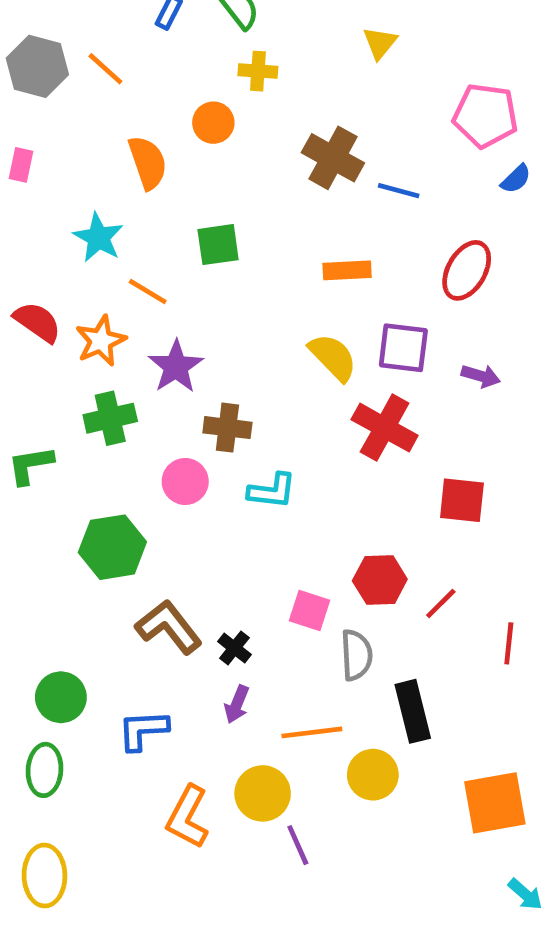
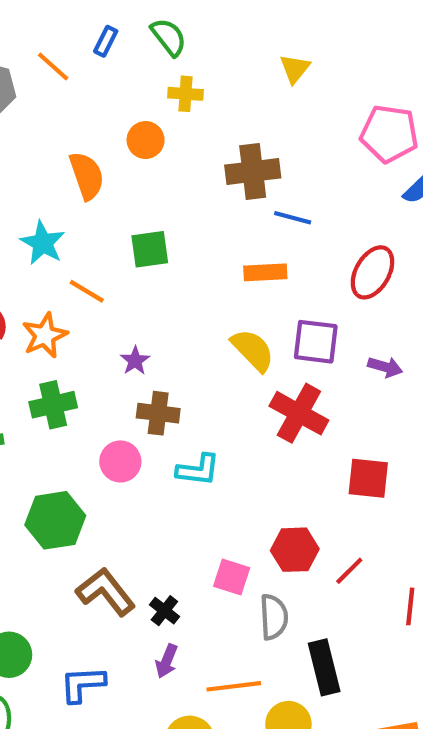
orange line: (105, 69) -> (53, 66), moved
brown cross: (333, 158) -> (253, 172), turned -36
blue line: (399, 191) -> (293, 218), moved
purple star: (176, 367) -> (135, 361), moved, size x0.6

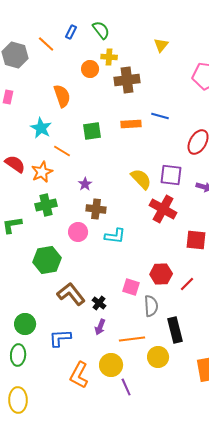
orange circle: (146, 140) -> (90, 69), moved
brown cross: (253, 172) -> (127, 80), moved
orange rectangle: (265, 272) -> (131, 124), moved

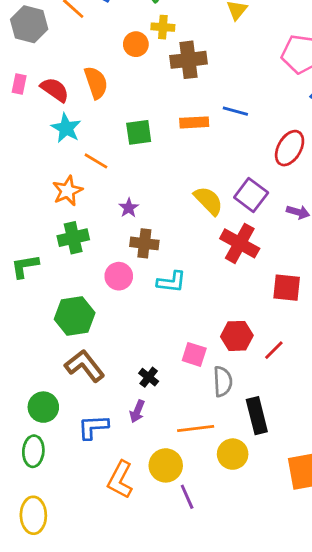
red semicircle: (15, 164) -> (55, 90), moved
purple square: (171, 175) -> (251, 195), turned 30
brown L-shape: (71, 294) -> (85, 366), moved
purple arrow: (100, 327) -> (137, 411), moved

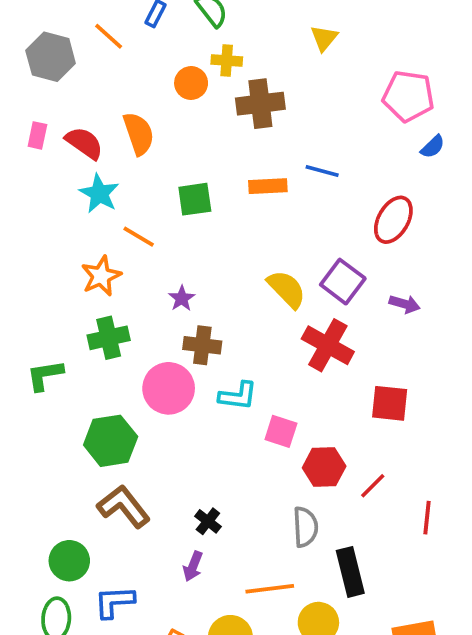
pink circle: (119, 276) -> (169, 388), size x1.4
pink square: (194, 354) -> (281, 431), moved
blue L-shape: (93, 427) -> (114, 602), moved

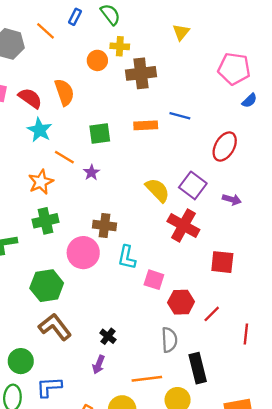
purple star: (182, 298) -> (91, 172), moved
cyan L-shape: (238, 396) -> (127, 257), turned 95

